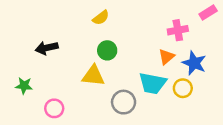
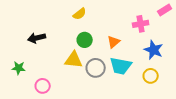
orange triangle: (166, 57) -> (114, 42), moved
yellow circle: (183, 88) -> (151, 76), moved
gray circle: (124, 102) -> (96, 68), moved

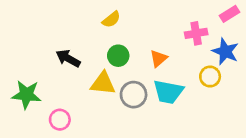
black arrow: (37, 38) -> (68, 58), moved, turned 42
blue star: (154, 50) -> (225, 51), moved
green star: (19, 68) -> (26, 95), size x1.5
yellow circle: (151, 76) -> (210, 77), moved

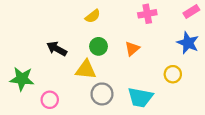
pink cross: (196, 33) -> (147, 14), moved
yellow circle: (210, 77) -> (173, 74), moved
cyan trapezoid: (168, 92) -> (140, 97), moved
gray circle: (134, 95) -> (102, 94), moved

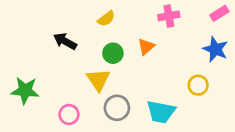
black arrow: (57, 49) -> (65, 41), moved
orange triangle: (132, 49) -> (146, 47), moved
yellow triangle: (86, 70) -> (98, 80), turned 50
pink circle: (50, 100) -> (69, 114), moved

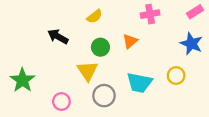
green star: (25, 90) -> (22, 80), turned 30
cyan trapezoid: (161, 112) -> (139, 83), moved

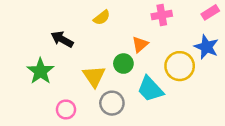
green circle: (100, 47) -> (123, 64), moved
yellow circle: (176, 76) -> (180, 66), moved, size x1.5
green star: (22, 80) -> (40, 71), moved
cyan trapezoid: (139, 83) -> (150, 89), turned 36

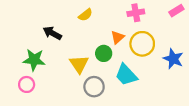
blue star: (206, 47) -> (173, 59), moved
yellow circle: (180, 66) -> (142, 44), moved
green star: (40, 71) -> (34, 60), turned -30
pink circle: (66, 109) -> (27, 84), moved

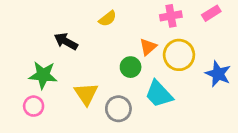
pink rectangle: (176, 11) -> (211, 13), moved
yellow triangle: (79, 64) -> (86, 94), moved

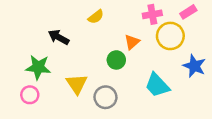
yellow circle: (179, 55) -> (170, 36), moved
cyan trapezoid: (159, 94) -> (157, 85), moved

